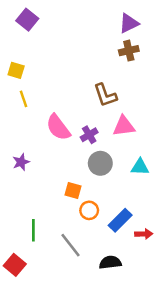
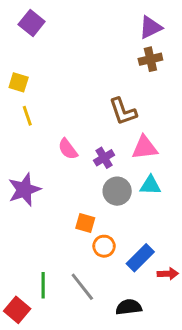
pink semicircle: (58, 127) -> (68, 149), size x0.7
purple star: (21, 162) -> (24, 190), size x1.6
cyan triangle: (140, 167) -> (150, 185), moved
green line: (33, 230) -> (43, 285), moved

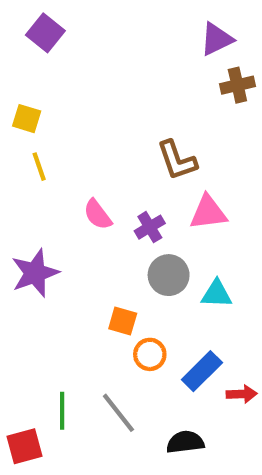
brown cross: (150, 59) -> (237, 85), moved
cyan triangle: (150, 185) -> (217, 294), moved
red square: (17, 310) -> (25, 446), turned 35

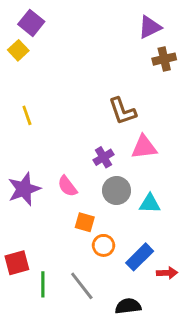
yellow square: (27, 119) -> (18, 50), moved, turned 30
pink semicircle: (98, 215) -> (67, 186), moved
red square: (25, 446) -> (17, 263), moved

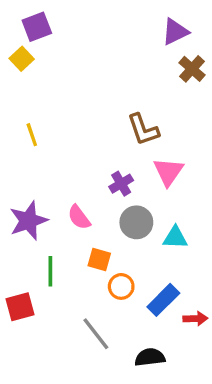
purple square: (31, 23) -> (37, 27), turned 30
brown cross: (164, 59) -> (192, 69), turned -35
pink triangle: (144, 147) -> (168, 172), turned -48
green line: (43, 284) -> (50, 271), moved

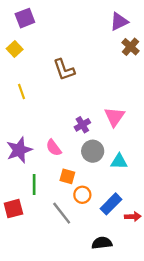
yellow square: (22, 59) -> (15, 49), moved
brown L-shape: (143, 130) -> (64, 70), moved
gray line: (96, 334) -> (62, 213), moved

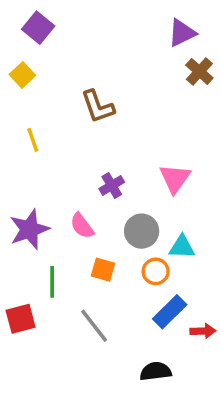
purple square: (25, 18) -> (38, 28), turned -30
purple cross: (82, 125) -> (112, 185), moved
orange circle: (82, 195) -> (156, 271), moved

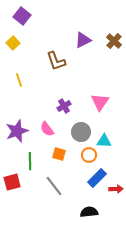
purple triangle: (182, 33) -> (83, 40), moved

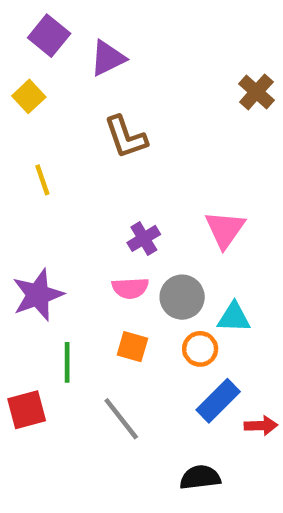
purple triangle: (83, 40) -> (108, 58), moved
pink semicircle: (47, 129) -> (130, 288), moved, turned -56

